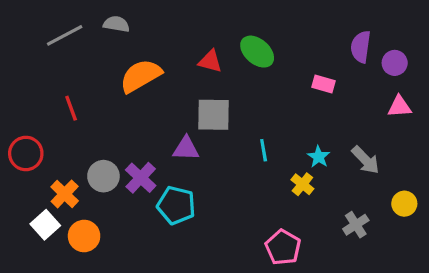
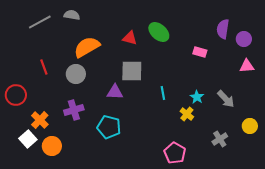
gray circle: (103, 176) -> (76, 74), moved
purple cross: (141, 178) -> (74, 110), moved, turned 30

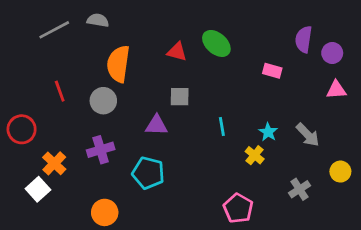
orange semicircle: (87, 47) -> (118, 64), turned -52
gray square: (132, 71) -> (180, 97), size x0.7
orange circle: (52, 146) -> (105, 212), moved

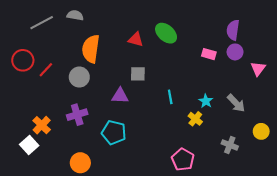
purple circle: (332, 53) -> (235, 52), moved
pink triangle: (336, 90) -> (258, 69), turned -49
red line: (60, 91) -> (46, 70), turned 63
red circle: (22, 129) -> (23, 60), moved
gray cross: (300, 189) -> (230, 145), turned -35

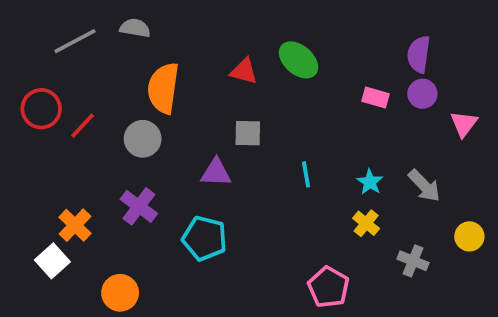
purple cross: (77, 115) -> (139, 206), turned -36
yellow cross: (195, 119) -> (366, 223), moved
orange circle: (80, 163) -> (120, 293), moved

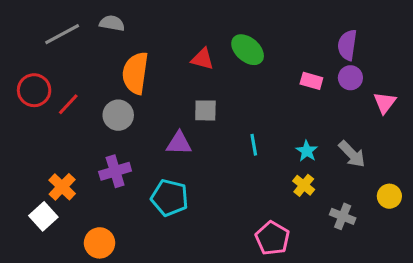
purple cross: (139, 206) -> (115, 171), turned 36

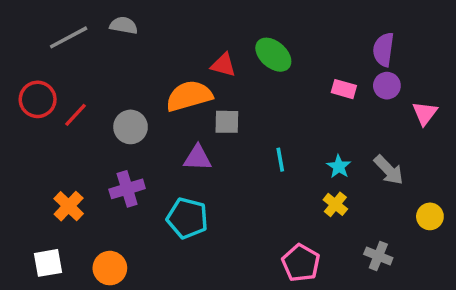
orange semicircle: (135, 73) -> (189, 96), moved, turned 66
white square: (43, 216) -> (48, 263), moved, turned 32
gray cross: (343, 216) -> (378, 256), moved

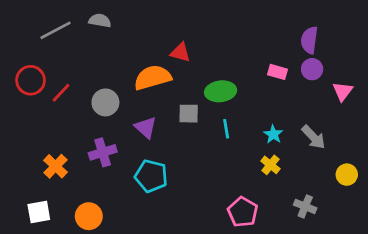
green ellipse: (273, 55) -> (221, 91), moved, turned -48
gray square: (227, 122) -> (189, 114), moved
purple triangle: (198, 158) -> (146, 127), moved, turned 40

